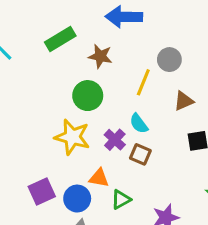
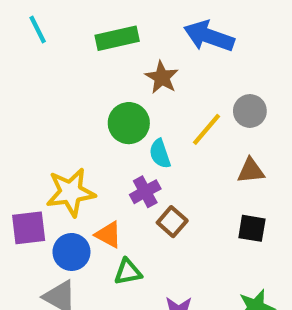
cyan semicircle: (139, 124) -> (160, 154), moved
yellow star: (72, 137) -> (71, 192), moved, turned 30

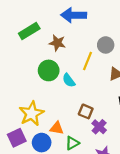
purple cross: (145, 192) -> (99, 127), moved

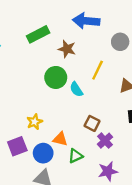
gray circle: (106, 45) -> (120, 42), moved
yellow star: (32, 114) -> (35, 122), size x0.6

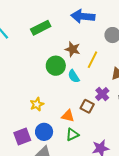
brown star: (67, 49) -> (72, 49), moved
orange triangle: (60, 139) -> (68, 116), moved
purple cross: (105, 141) -> (102, 94), moved
purple square: (17, 146) -> (22, 137), moved

